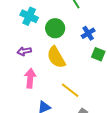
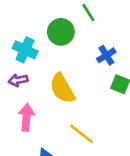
cyan cross: (29, 16) -> (25, 50), moved
green circle: (55, 28) -> (61, 32), moved

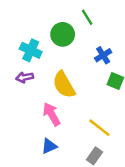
pink arrow: (26, 117) -> (52, 114), moved, turned -35
yellow line: (82, 134) -> (99, 128), moved

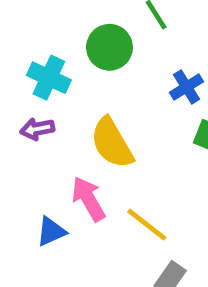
yellow line: (99, 128) -> (147, 225), moved
blue triangle: (49, 146) -> (51, 232), moved

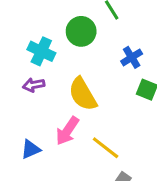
pink arrow: (88, 199) -> (67, 131), turned -116
blue triangle: (51, 232) -> (31, 149), moved

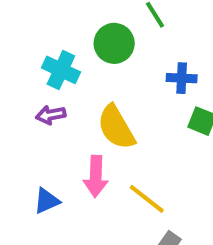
blue cross: (132, 57) -> (182, 78), turned 35
pink arrow: (67, 131) -> (96, 176), turned -32

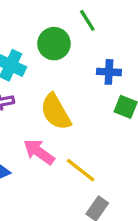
pink arrow: (96, 176) -> (39, 152), turned 124

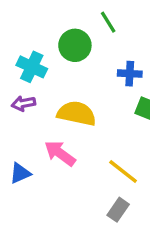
yellow semicircle: (56, 112) -> (77, 113), turned 132
yellow line: (81, 170) -> (123, 172), moved

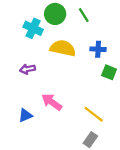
green circle: (75, 45) -> (55, 14), moved
cyan cross: (32, 67) -> (33, 28), moved
yellow semicircle: (77, 113) -> (63, 48), moved

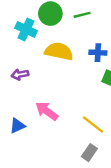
green line: (84, 15) -> (82, 15), turned -72

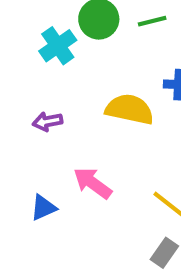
cyan cross: (26, 29) -> (58, 46), turned 30
yellow semicircle: (59, 51) -> (130, 109), moved

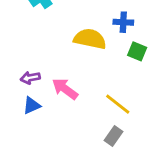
purple arrow: (47, 122) -> (30, 78), moved

